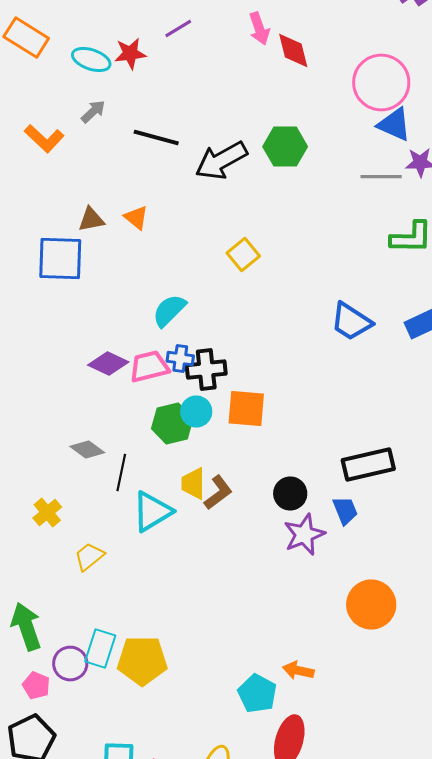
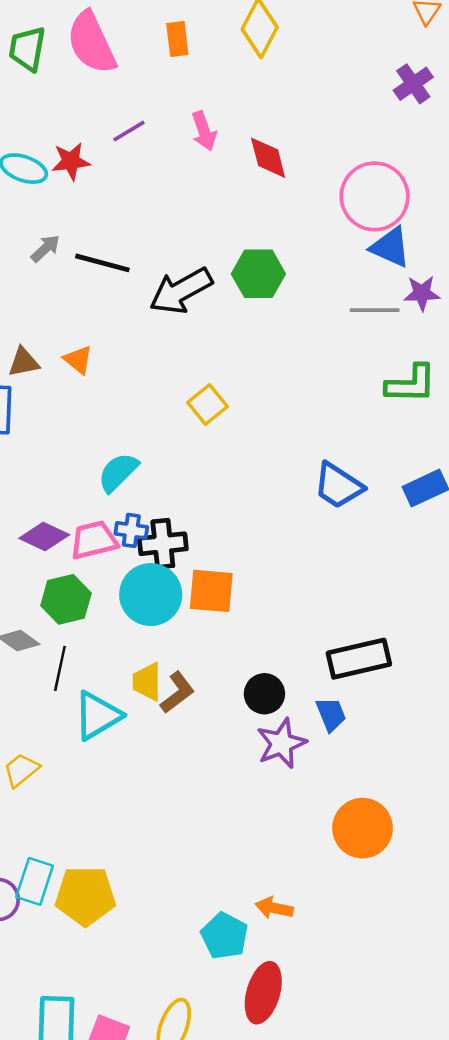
pink arrow: (259, 28) -> (204, 131), moved
gray arrow: (93, 112) -> (45, 248), moved
cyan circle: (196, 412) -> (151, 595), size x1.6
green hexagon: (172, 424) -> (66, 599), moved

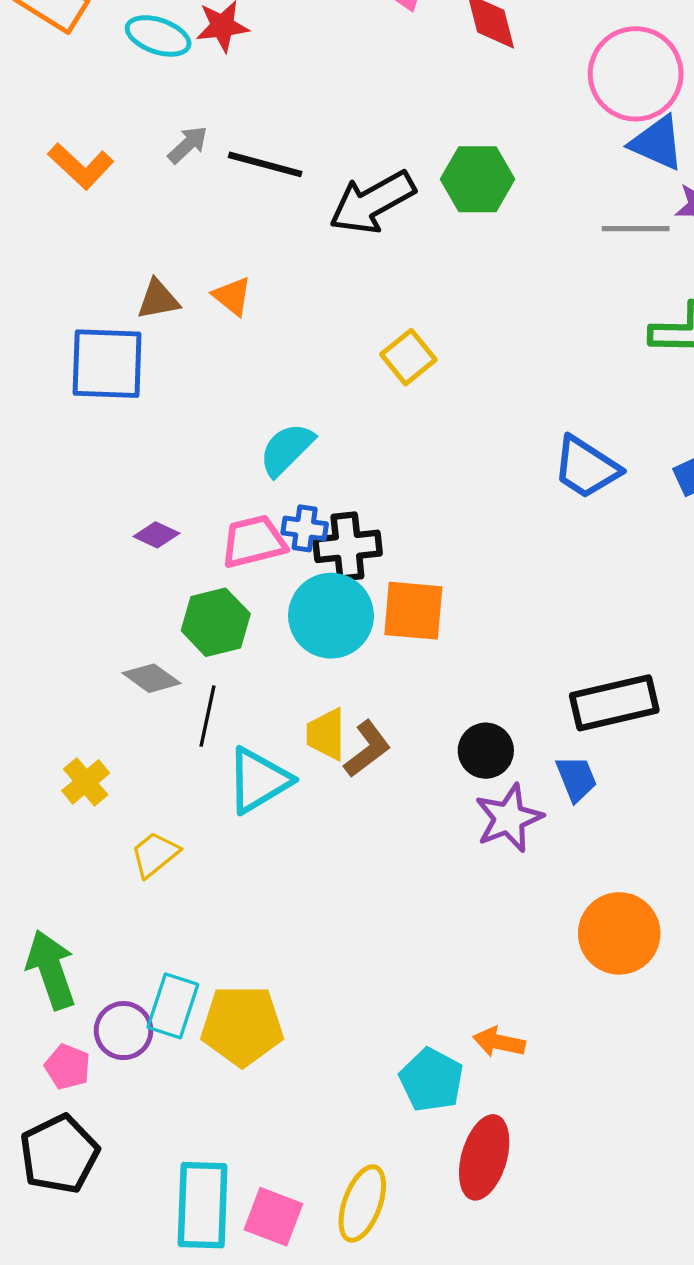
purple diamond: (44, 536) -> (156, 535), moved, size x0.7

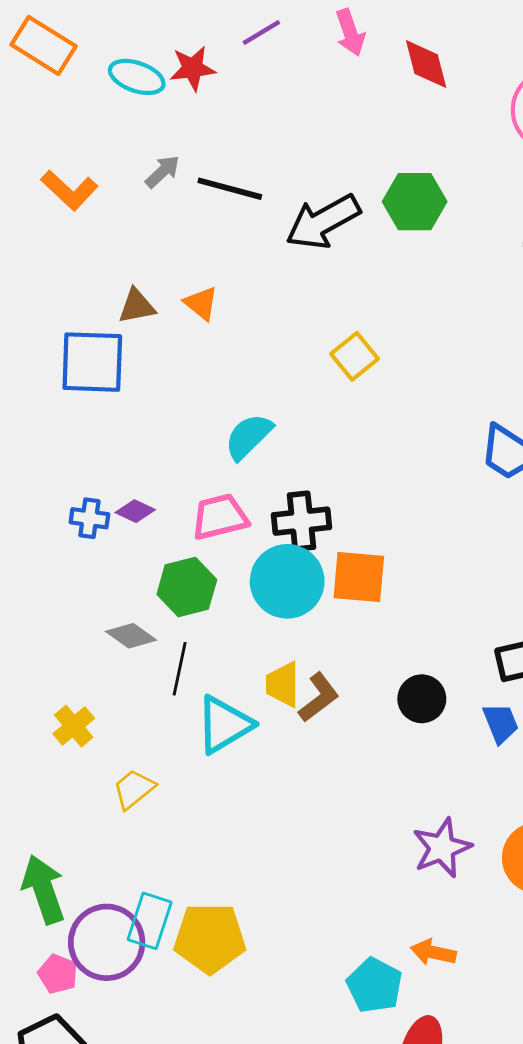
blue cross: (305, 528) -> (89, 518), moved
purple star: (509, 818) -> (442, 848), moved
purple circle: (124, 1031) -> (107, 942), size x1.5

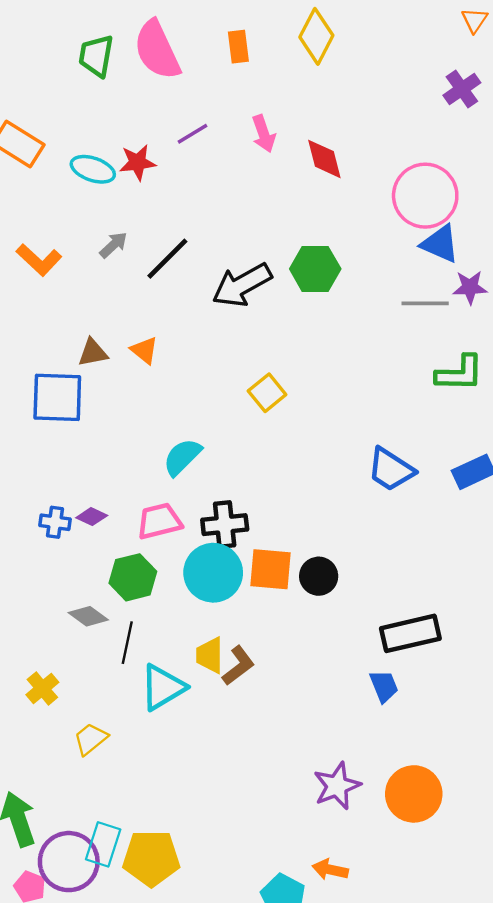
black line: (230, 189) -> (167, 259), turned -60
black circle: (422, 699) -> (319, 576), moved

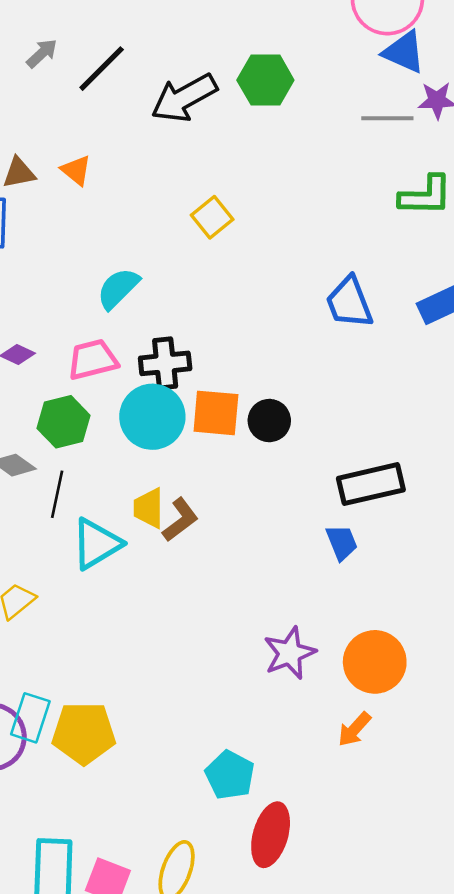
blue trapezoid: (391, 470) -> (349, 302), turned 36
orange arrow: (330, 870) -> (354, 729), moved, turned -60

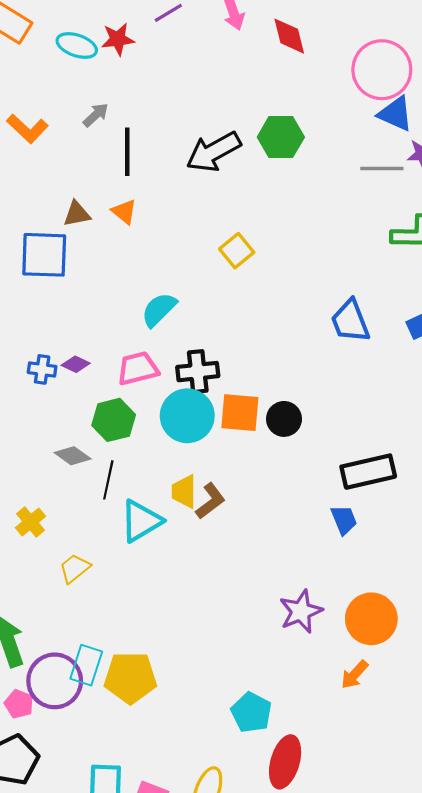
black line: (102, 69) -> (127, 152), moved, turned -45

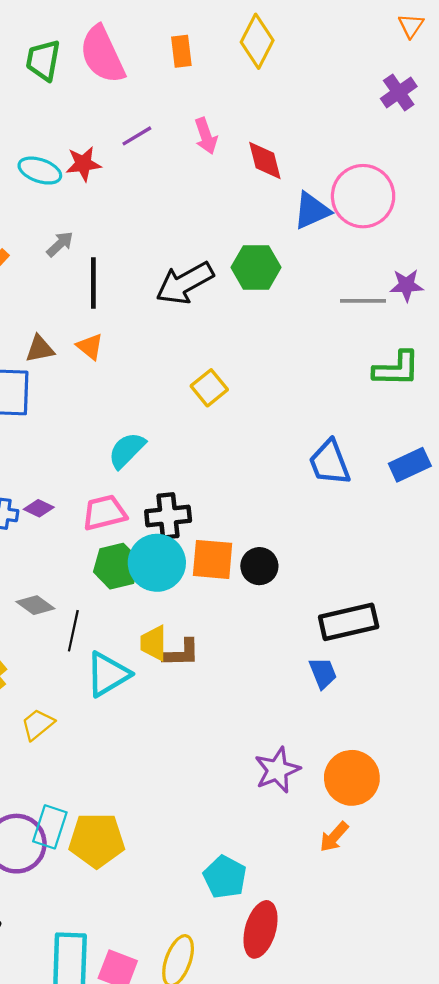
blue triangle: (396, 114) -> (312, 211), moved, turned -48
green hexagon: (114, 420) -> (117, 566), moved
brown L-shape: (210, 501) -> (181, 653), turned 36

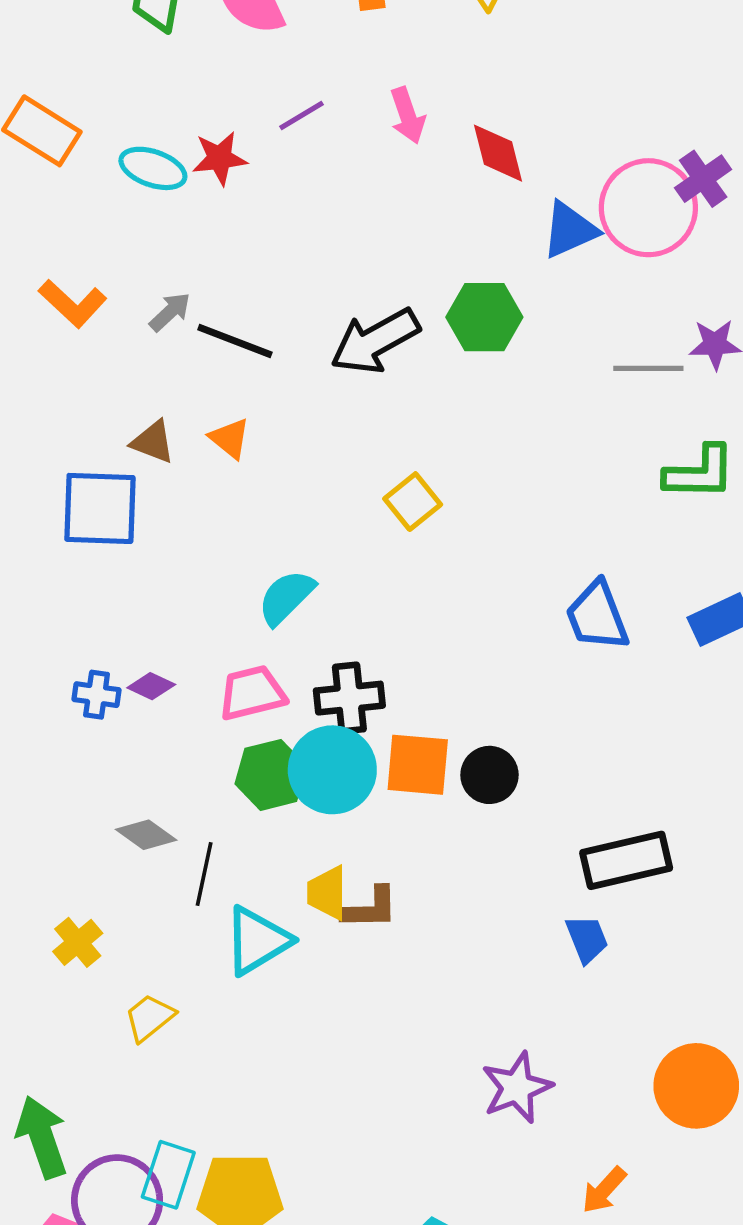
purple cross: (399, 92) -> (703, 179), moved
gray arrow: (60, 244) -> (170, 312), moved
black line: (93, 283) -> (235, 341), turned -69
brown triangle: (40, 349) -> (153, 442), turned 32
orange circle: (352, 778) -> (696, 1086), moved

